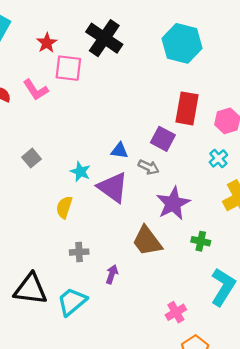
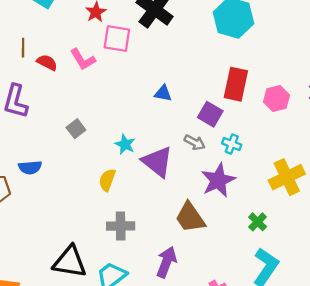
blue triangle: (119, 151) -> (163, 93), moved
cyan cross: (218, 158) -> (232, 144), moved, turned -30
green cross: (201, 241) -> (258, 222), moved, turned 30
gray cross: (79, 252) -> (121, 226), size x1.4
purple arrow: (112, 274) -> (166, 262), moved, size x1.6

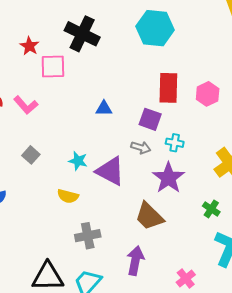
pink L-shape: (83, 59) -> (26, 105), moved
yellow semicircle: (107, 180) -> (68, 196), turned -85

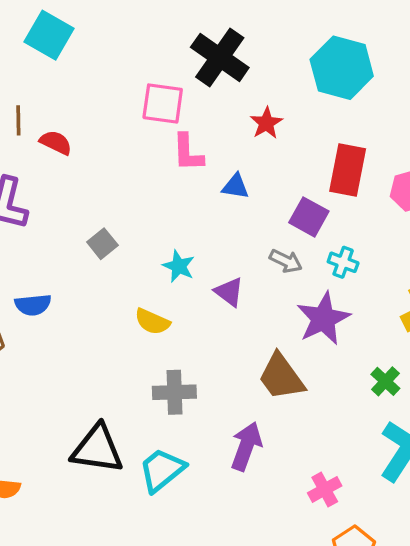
red star: (29, 46) -> (266, 123), moved
pink L-shape: (26, 105) -> (188, 153), moved, turned 30
purple triangle: (110, 171) -> (229, 292), size x0.6

